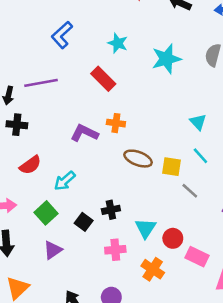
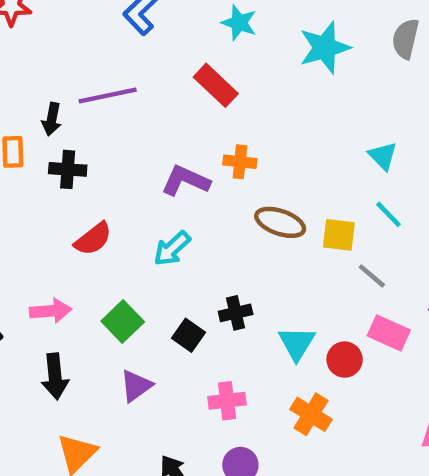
cyan arrow: (65, 181) -> (172, 249), moved
pink cross: (115, 250) -> (227, 401), moved
pink rectangle: (197, 257) -> (389, 333), moved

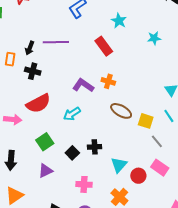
cyan star: (325, 48) -> (154, 38), size x0.6
red semicircle: (93, 239) -> (38, 103), size x1.4
pink arrow: (51, 311) -> (13, 119), moved

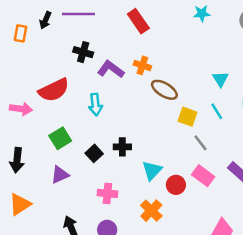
black cross: (33, 71) -> (83, 52), moved
brown ellipse: (121, 111) -> (164, 90), moved
cyan arrow: (72, 114) -> (95, 105), turned -66

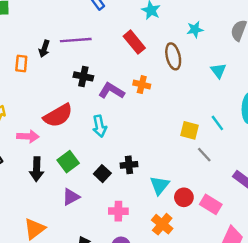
cyan triangle: (221, 79) -> (218, 71), moved
brown ellipse: (164, 90) -> (173, 56), moved, turned 50
black arrow: (17, 160) -> (37, 169), moved
pink rectangle: (203, 176) -> (211, 204), moved

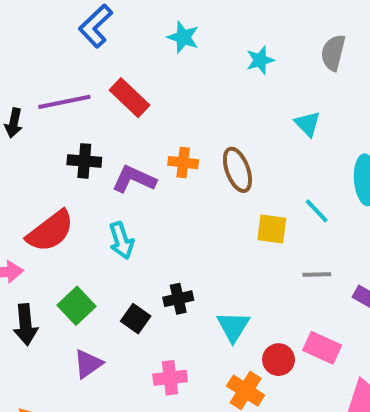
red rectangle: (134, 42) -> (130, 98), moved
brown ellipse: (173, 56) -> (237, 170), moved
gray line: (204, 155) -> (317, 275), moved, turned -42
red circle: (184, 197) -> (279, 360), moved

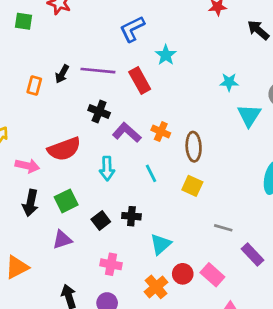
cyan star: (183, 37) -> (166, 55), moved
cyan triangle: (307, 124) -> (249, 115), moved, size x1.4
cyan line: (317, 211) -> (151, 173), moved
yellow square: (272, 229) -> (192, 186), moved

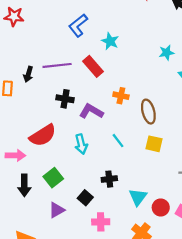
orange cross: (161, 132) -> (121, 96), moved
black square: (101, 220) -> (85, 198), moved
red circle: (183, 274) -> (161, 207), moved

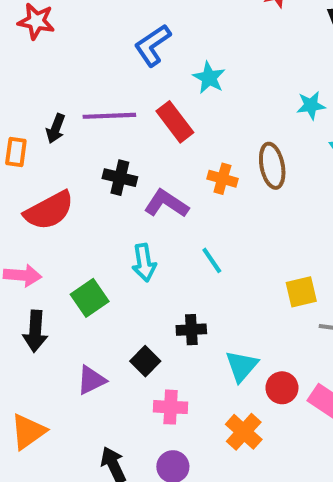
brown ellipse: (148, 112) -> (272, 166), moved
red semicircle: (43, 135) -> (49, 210), moved
yellow square: (154, 144) -> (301, 292), moved, turned -30
green square: (53, 178) -> (90, 298), moved

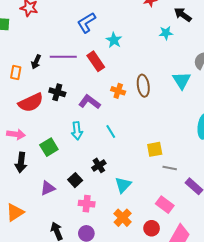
cyan star: (311, 105) -> (166, 33), moved
black cross: (120, 178) -> (57, 92), moved
black cross: (191, 330) -> (99, 165), turned -32
red circle: (282, 388) -> (152, 228), moved

